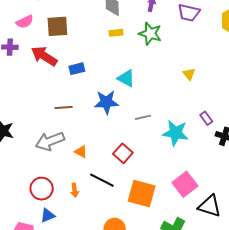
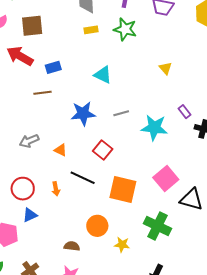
blue star: (106, 102) -> (83, 114), moved
brown line: (64, 107) -> (42, 93), moved
gray arrow: (50, 141) -> (29, 141), size x0.7

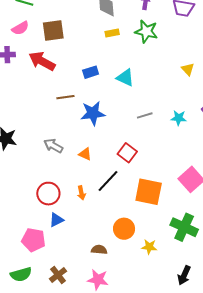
blue rectangle: (53, 67) -> (91, 72), moved
blue star: (83, 114) -> (93, 113), moved
cyan star: (154, 128) -> (179, 118), moved, size x0.6
gray arrow: (29, 141) -> (53, 146), turned 54
black line: (83, 178) -> (108, 181), turned -70

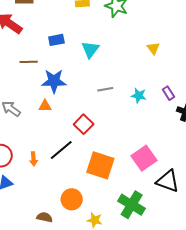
cyan triangle: (125, 78) -> (90, 49), turned 36
orange triangle: (85, 154) -> (45, 106), moved, turned -32

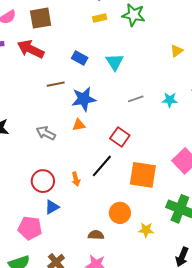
blue rectangle: (56, 40) -> (80, 58), turned 49
yellow triangle: (153, 48) -> (177, 51), turned 40

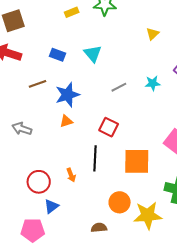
gray arrow: (46, 133) -> (22, 129), moved
black line: (102, 166) -> (95, 158), turned -30
yellow star: (146, 230) -> (148, 215), size x1.8

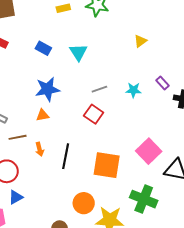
brown line: (38, 84) -> (18, 137), moved
red square: (109, 127) -> (94, 114), moved
orange arrow: (71, 175) -> (40, 149), moved

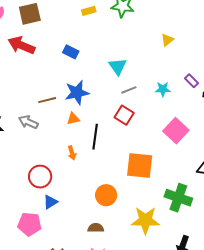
cyan triangle: (78, 52) -> (118, 66), moved
brown line: (18, 137) -> (47, 100), moved
pink square: (149, 151) -> (176, 131), moved
black line: (66, 156) -> (95, 137), moved
orange circle: (84, 203) -> (106, 195), moved

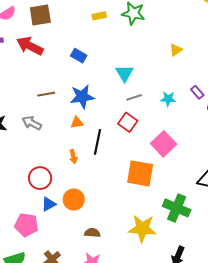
brown line: (47, 100) -> (46, 94), moved
pink square: (176, 131) -> (164, 144), moved
orange circle: (106, 195) -> (74, 200), moved

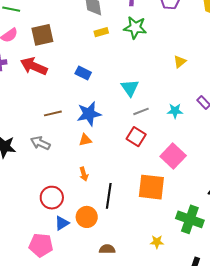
black line: (98, 142) -> (109, 196), moved
yellow star: (142, 228) -> (157, 242), size x0.5

